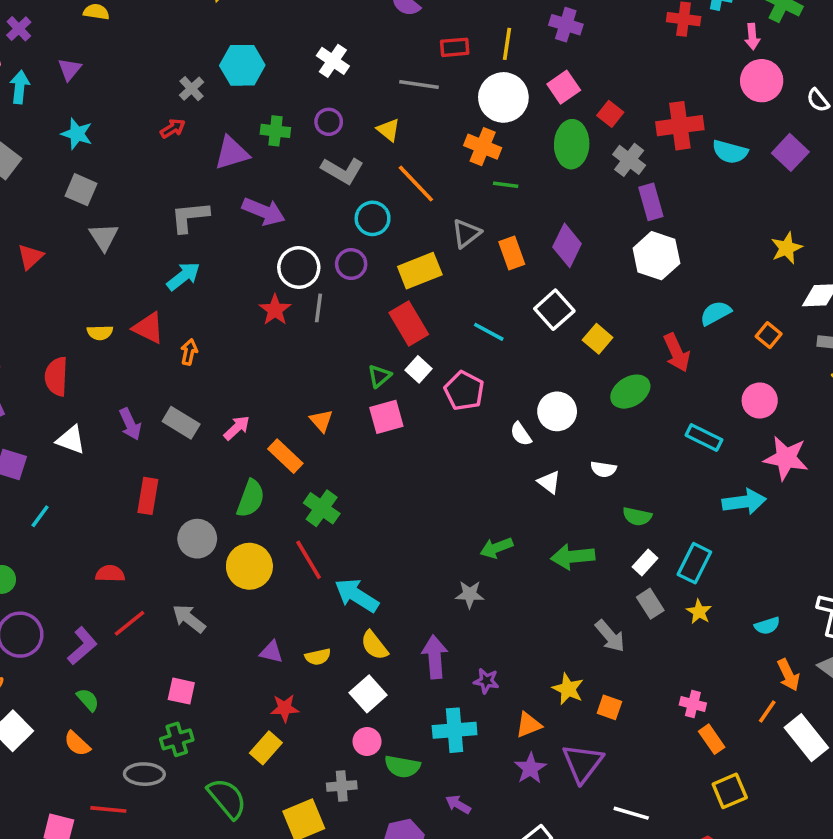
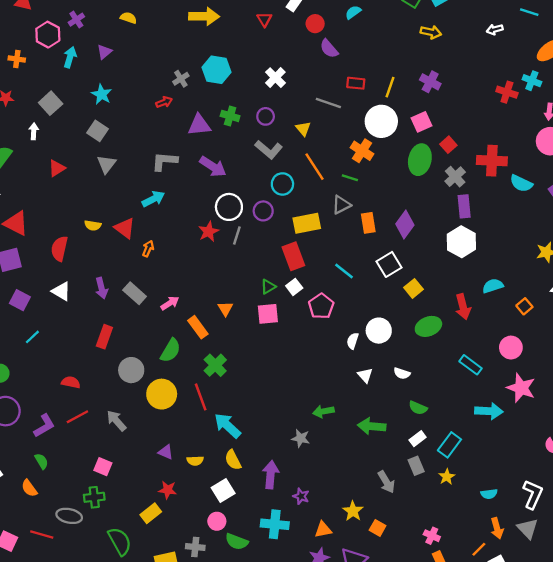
green line: (506, 185) -> (350, 178), moved
white semicircle: (521, 434) -> (353, 341), turned 42

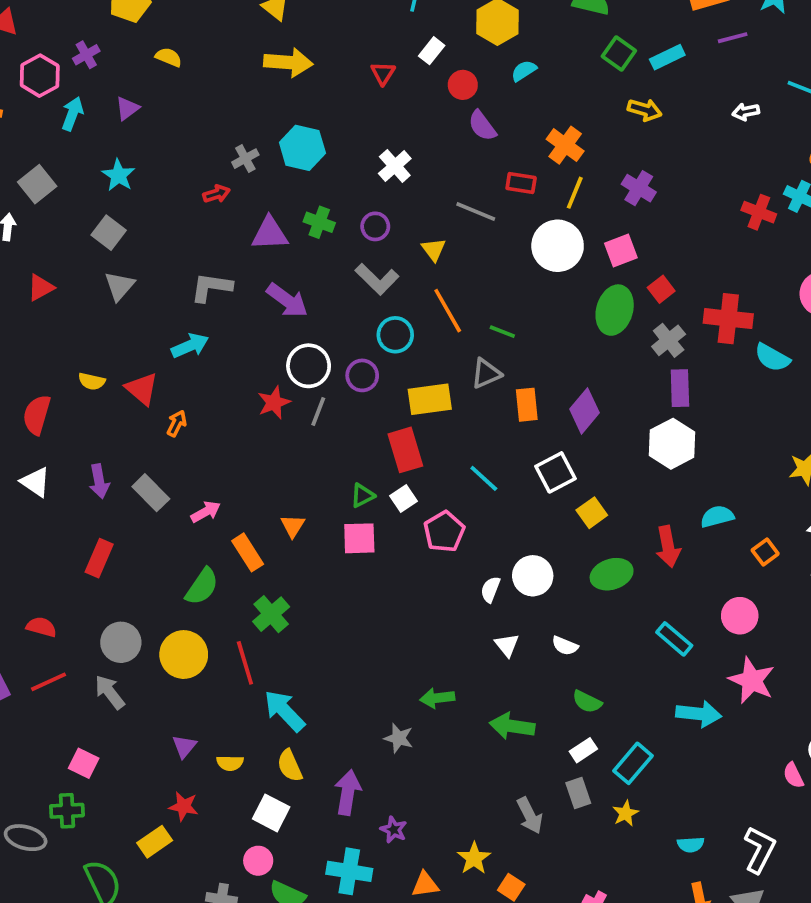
orange cross: (362, 151) -> (565, 145), moved
gray circle: (131, 370) -> (121, 642), moved
purple triangle: (166, 452) -> (184, 746), turned 42
white square: (223, 491) -> (271, 813), turned -35

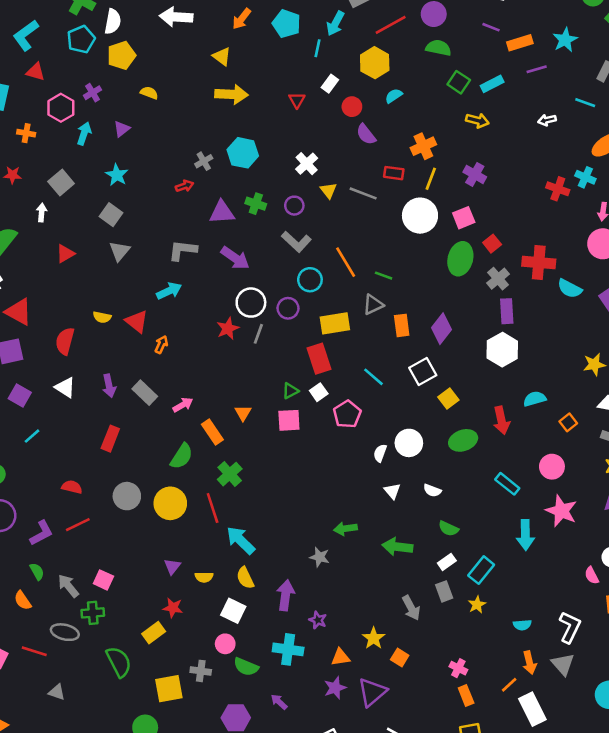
orange cross: (565, 145) -> (423, 146), turned 30
yellow triangle: (434, 250) -> (329, 190), moved
gray arrow: (110, 692) -> (68, 586), moved
cyan arrow: (699, 714) -> (525, 535), turned 84

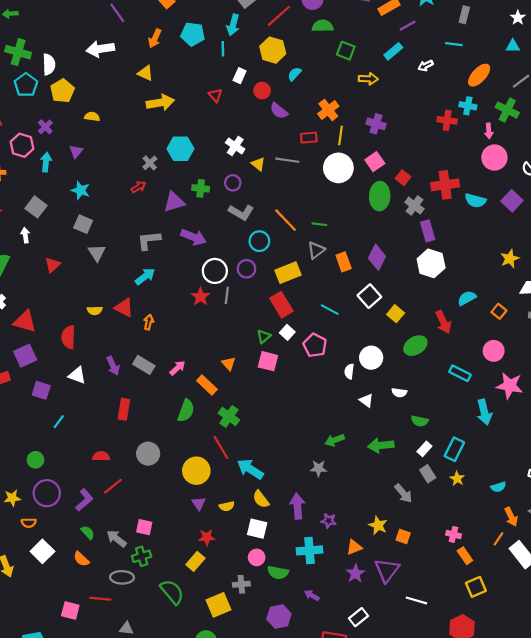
cyan rectangle: (492, 84) -> (393, 51), moved
pink square: (289, 420) -> (268, 361), turned 30
yellow circle: (170, 503) -> (196, 471), moved

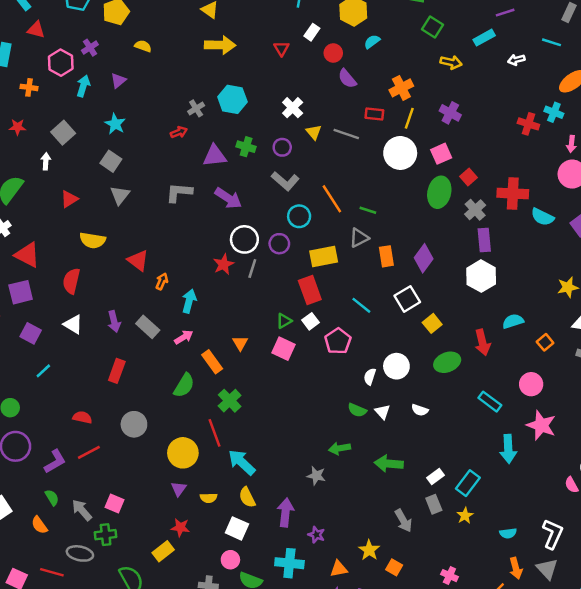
cyan arrow: (145, 276) -> (189, 301), moved, turned -48
yellow semicircle: (95, 310) -> (93, 240), moved, size x1.5
green semicircle: (420, 421) -> (357, 410), moved

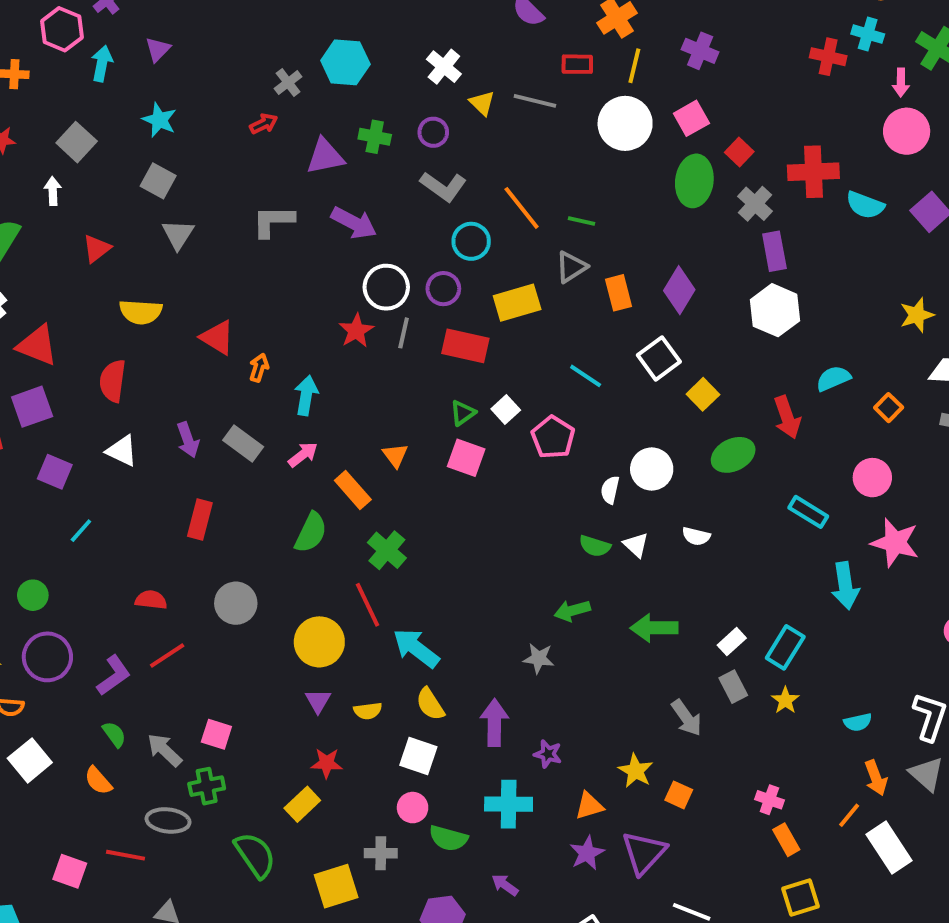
red rectangle: (310, 290) -> (465, 346), moved, turned -52

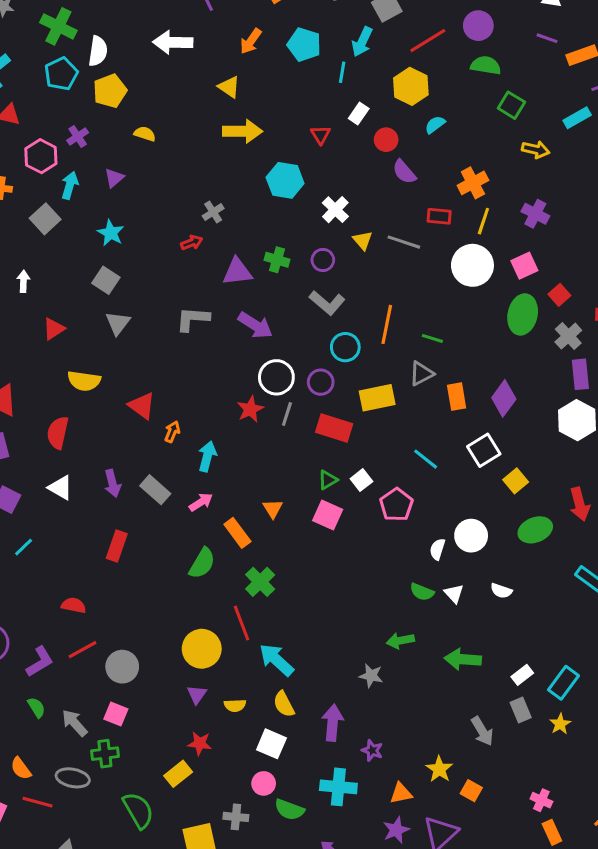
cyan hexagon: (345, 62) -> (285, 180), moved
gray square: (77, 142) -> (45, 219), moved
orange line: (522, 208) -> (387, 324), turned 45
gray circle: (236, 603) -> (122, 667), moved
orange semicircle: (98, 781) -> (21, 768), moved

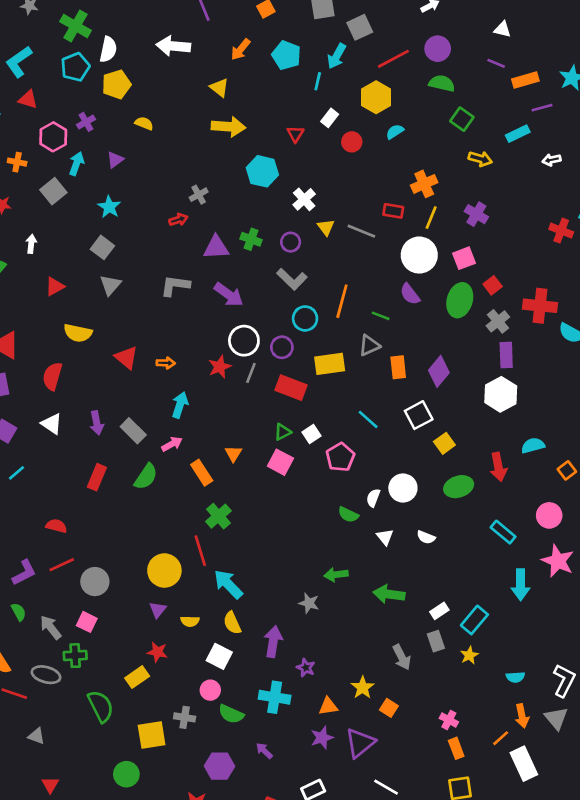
purple semicircle: (404, 172) -> (410, 294), moved
orange arrow: (172, 432) -> (166, 363), moved, turned 66
green semicircle: (202, 563) -> (146, 477), moved
green semicircle: (422, 592) -> (348, 515), moved

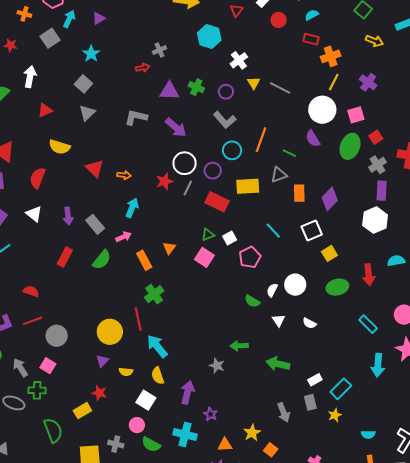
red rectangle: (393, 211) -> (311, 39), moved
white arrow: (31, 244) -> (30, 77), size x1.5

